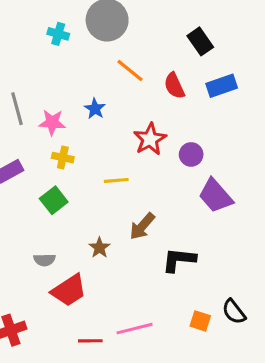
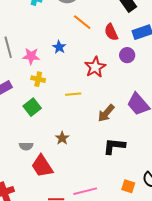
purple circle: (191, 154) -> (127, 55), moved
brown arrow: (142, 226) -> (106, 113), moved
red trapezoid: (69, 290) -> (42, 166), turned 90

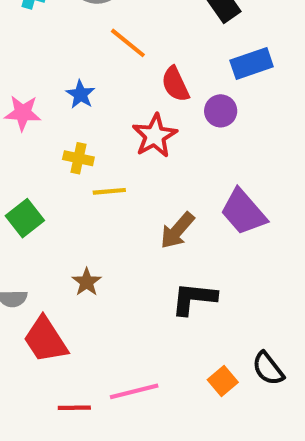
red semicircle: (111, 32) -> (175, 84), moved
yellow cross: (38, 79) -> (78, 158), moved
orange square: (128, 186) -> (223, 381), turned 32

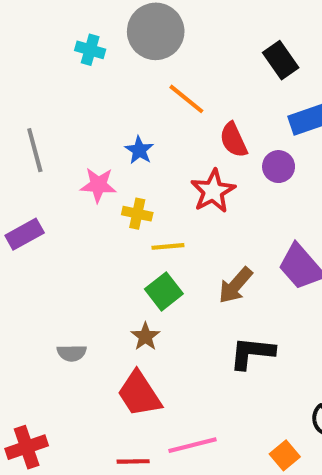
pink star: (23, 113) -> (98, 185), moved
green square: (25, 218) -> (164, 291), moved
red trapezoid: (45, 340) -> (139, 394), moved
orange square: (223, 381) -> (285, 455), moved

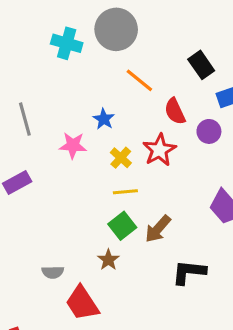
cyan cross: (90, 50) -> (67, 43), size x1.4
black rectangle: (281, 60) -> (201, 65), moved
yellow cross: (137, 214) -> (121, 158), moved, turned 30
brown arrow: (236, 285) -> (158, 229), moved
red trapezoid: (139, 394) -> (82, 303), moved

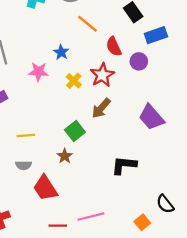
yellow line: (125, 192) -> (26, 136), moved
brown arrow: (158, 229) -> (101, 108), moved

